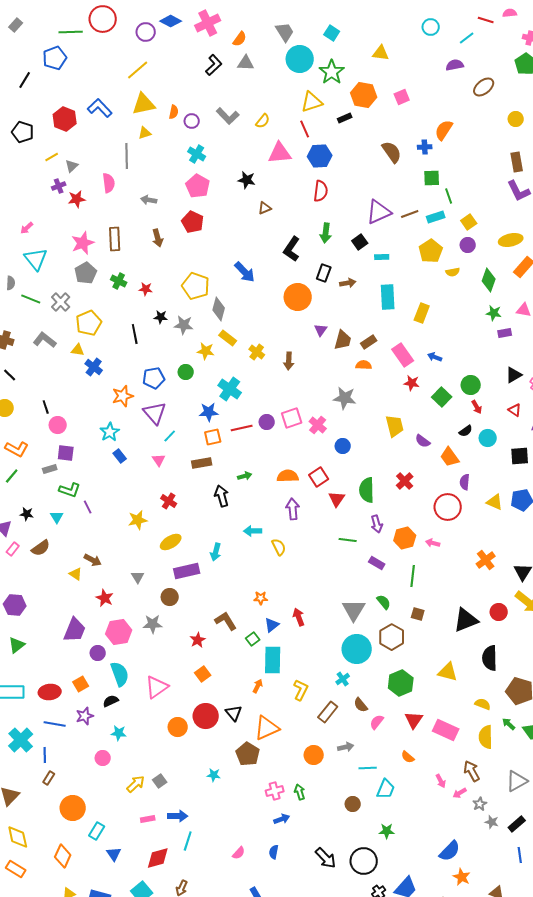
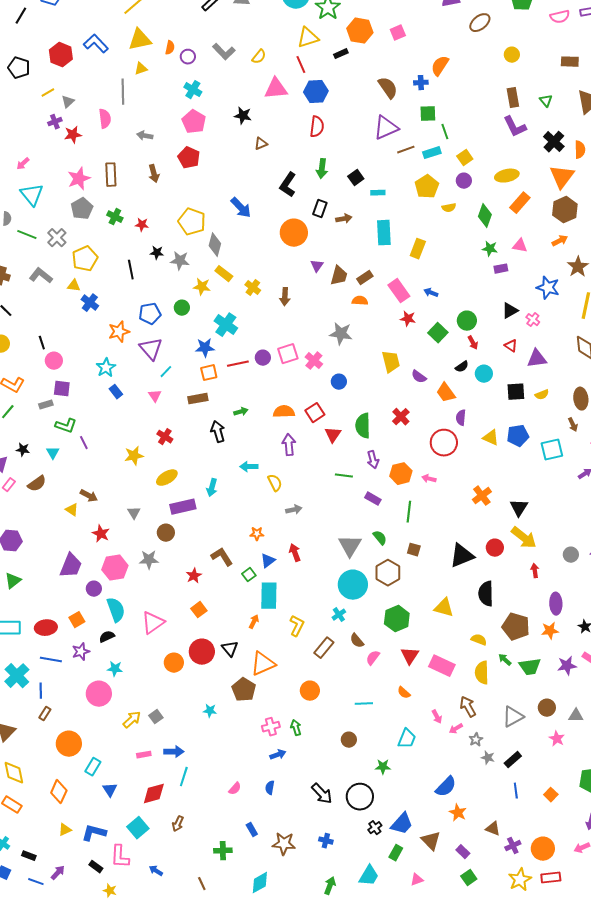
purple triangle: (379, 212) -> (386, 128), moved
gray arrow: (346, 747) -> (294, 510), moved
pink circle: (103, 758) -> (99, 694), size x1.6
cyan trapezoid: (386, 789) -> (407, 739), moved

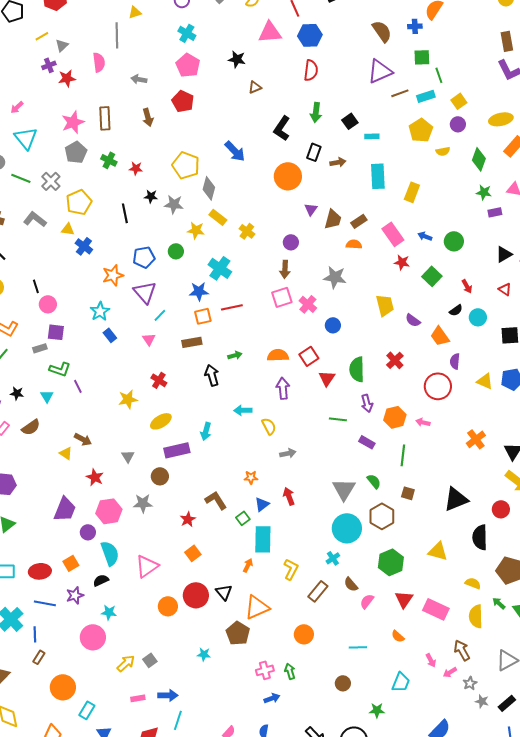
brown arrow: (285, 297) -> (285, 269), moved
green circle: (467, 321) -> (454, 241), moved
purple circle: (263, 358) -> (291, 242), moved
red circle: (495, 548) -> (501, 509), moved

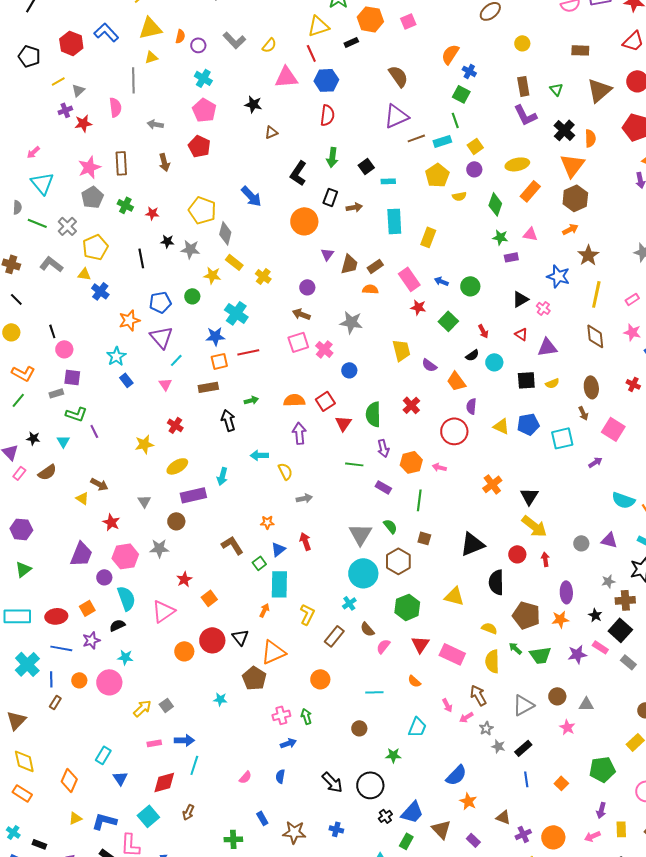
blue cross: (415, 26) -> (469, 71), moved, turned 32
green square: (422, 57) -> (461, 94), moved, turned 30
brown arrow: (285, 269) -> (301, 314), turned 108
red star: (188, 519) -> (184, 579), moved
orange circle: (63, 687) -> (79, 680), moved, size x0.6

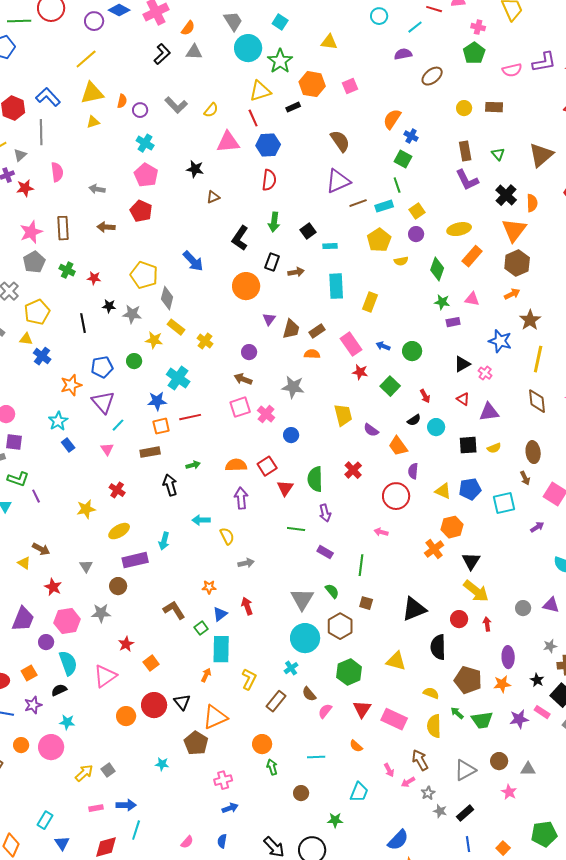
brown rectangle: (580, 50) -> (494, 107), moved
gray line: (133, 80) -> (41, 132), moved
brown arrow: (164, 162) -> (106, 227), turned 108
orange hexagon: (411, 462) -> (452, 527), moved
green arrow: (306, 716) -> (272, 767), moved

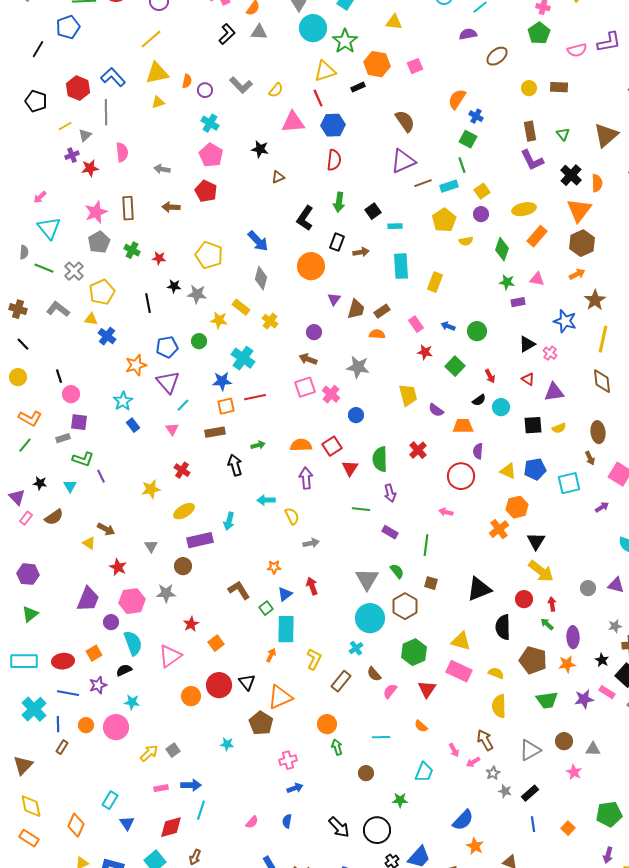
gray diamond: (167, 298) -> (261, 278), moved
pink rectangle: (351, 344) -> (416, 324), size x0.7
orange trapezoid: (398, 446) -> (463, 426), turned 125
green arrow: (457, 713) -> (547, 624), moved
pink rectangle: (394, 719) -> (459, 671), moved

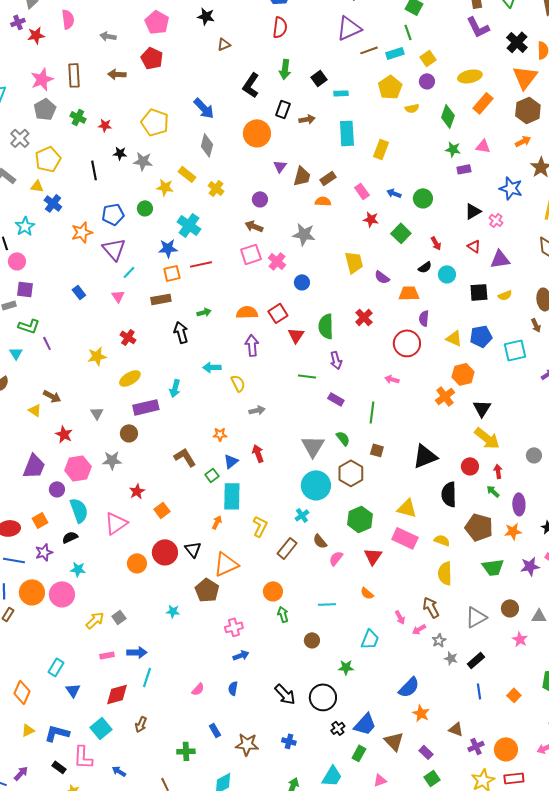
cyan star: (123, 401) -> (25, 226), moved
orange circle: (86, 725) -> (32, 592), size x1.6

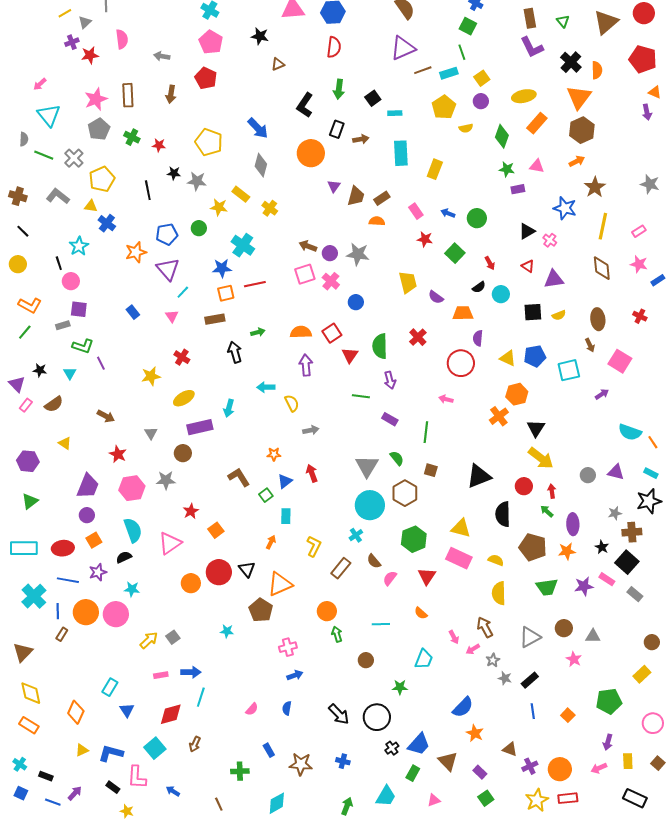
brown arrow: (117, 74) -> (171, 94), turned -84
purple circle: (260, 199) -> (330, 253), moved
yellow triangle: (35, 410) -> (65, 443), moved
purple circle: (57, 489) -> (87, 515), moved
cyan rectangle: (232, 496) -> (286, 516), size x0.6

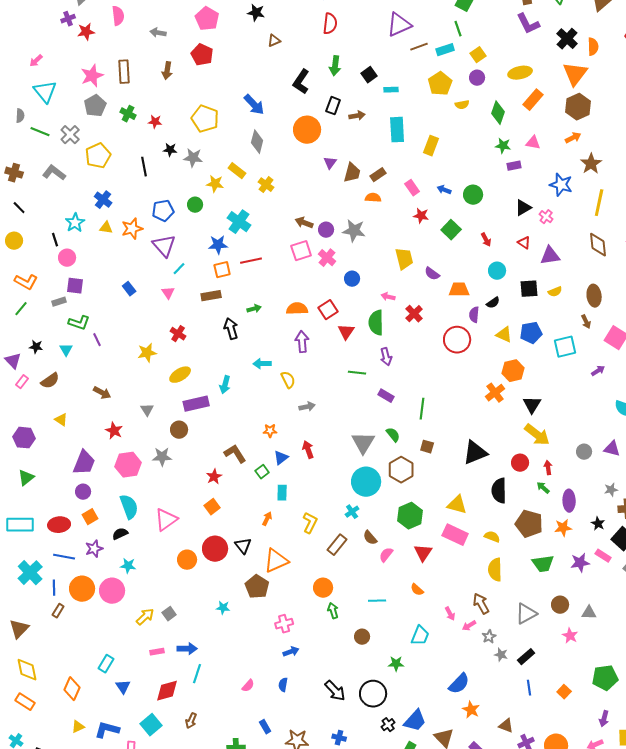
yellow triangle: (91, 206) -> (106, 228), moved
black semicircle: (479, 287) -> (493, 303), moved
pink arrow: (446, 399) -> (388, 297), moved
red star: (191, 511) -> (214, 477), moved

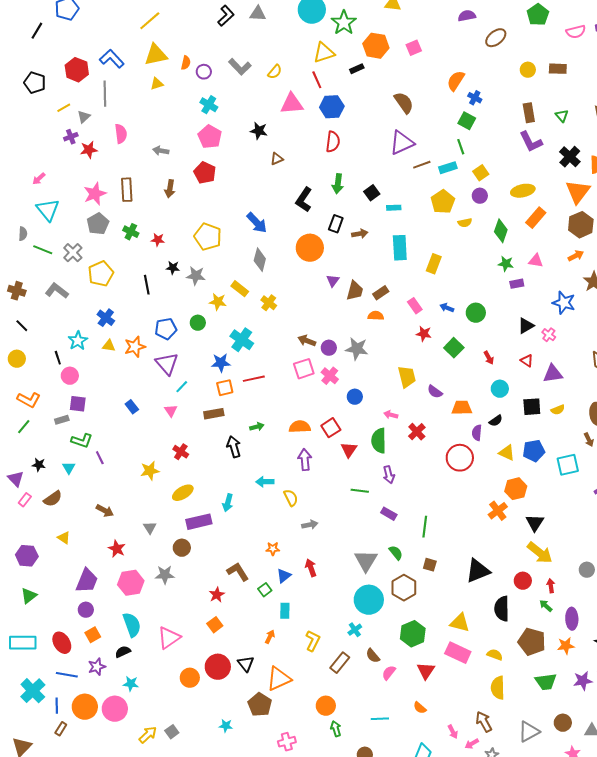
red ellipse: (59, 525) -> (62, 643), turned 65

